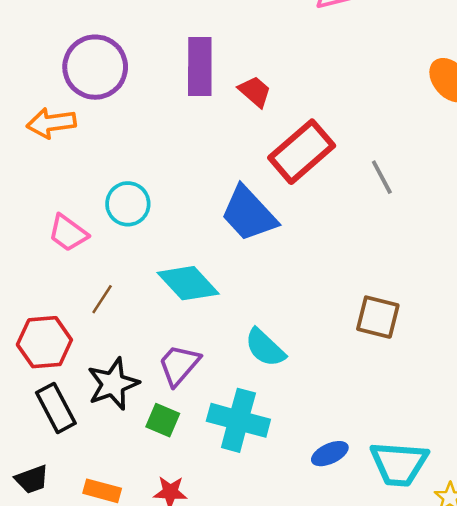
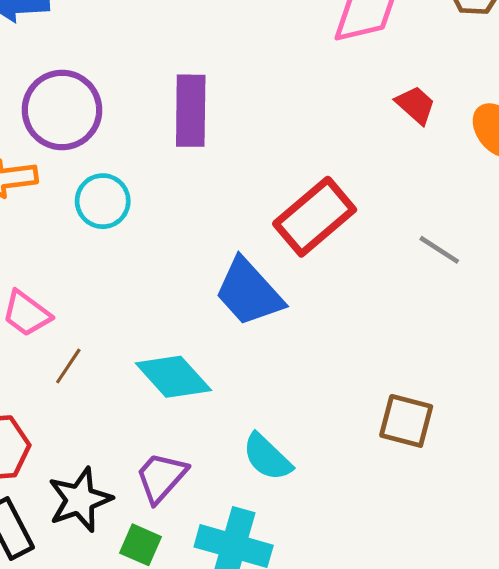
red trapezoid: (255, 92) -> (416, 105), moved
gray line: (382, 177) -> (439, 250), moved, turned -30
cyan circle: (128, 204) -> (103, 201), moved
brown line: (102, 299) -> (68, 366), moved

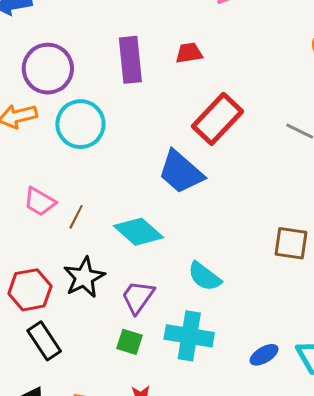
red trapezoid: (416, 105) -> (189, 53), moved, turned -44
cyan circle: (103, 201) -> (80, 124), size x1.4
brown line: (68, 366) -> (76, 217), moved
black star: (80, 500) -> (84, 277), moved

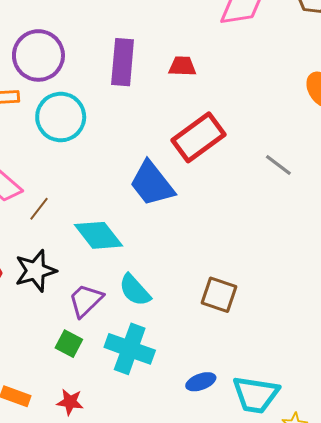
brown square: (291, 243) -> (219, 295), moved
cyan semicircle: (204, 276) -> (135, 290), moved

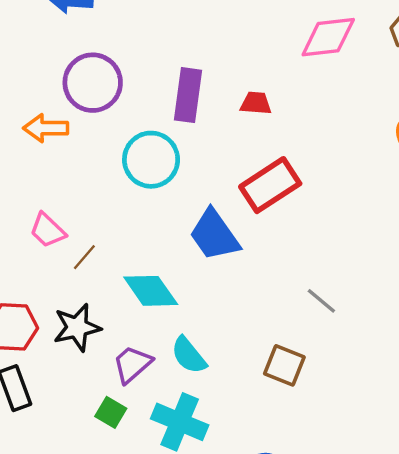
cyan circle: (61, 117) -> (151, 160), moved
gray line: (278, 165) -> (321, 301), moved

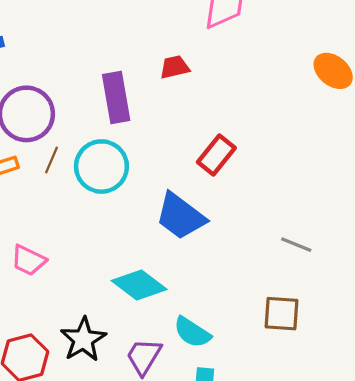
red trapezoid: (256, 103) -> (175, 67), moved
red rectangle: (270, 185) -> (216, 155), size x0.7
brown line: (84, 257) -> (52, 160), moved

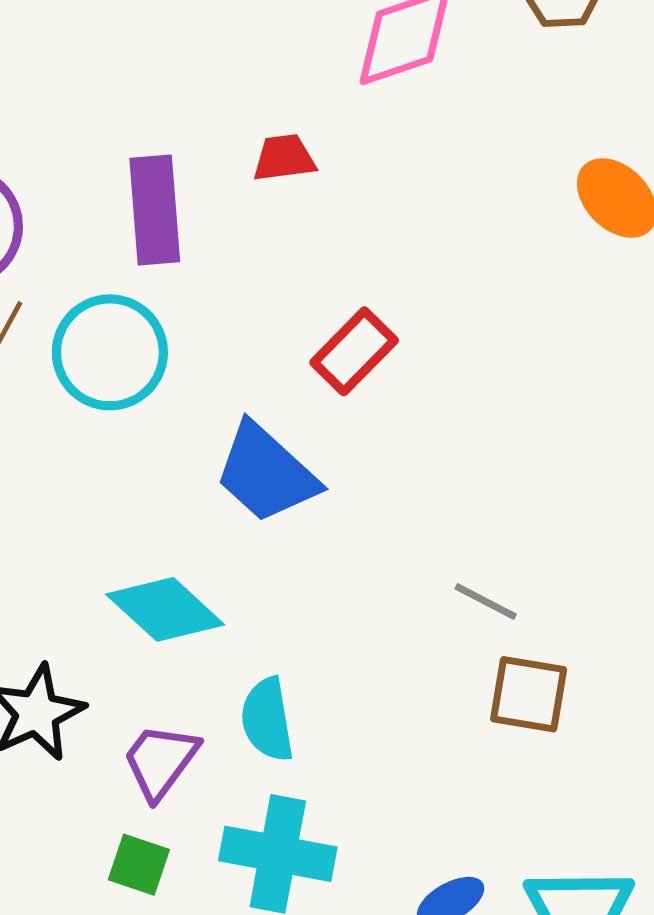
gray line: (296, 245) -> (486, 602), moved
brown square: (282, 314) -> (529, 694), moved
cyan semicircle: (192, 332) -> (267, 720), turned 42

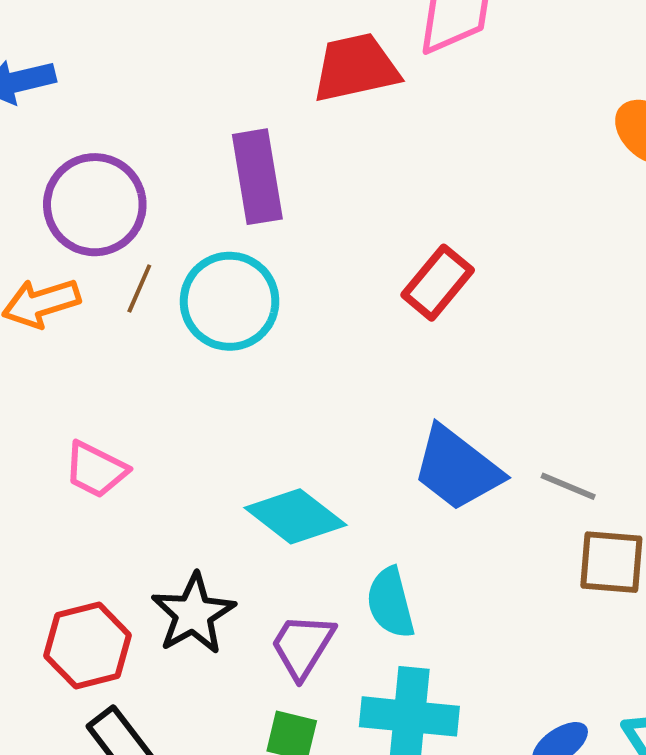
red trapezoid: (284, 158) -> (356, 68), moved, size x1.6
blue trapezoid: (266, 473) -> (457, 468), moved

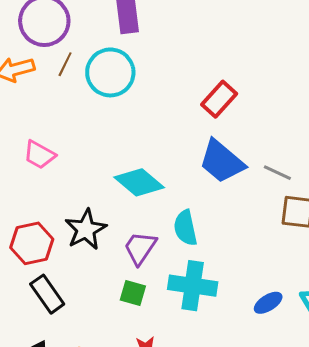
red rectangle: (438, 283) -> (219, 99), moved

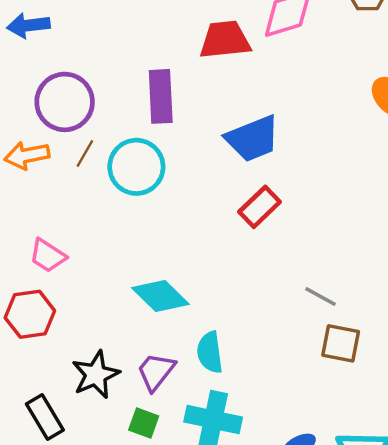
blue trapezoid: (222, 161) -> (253, 139), moved, turned -66
black star: (86, 229) -> (96, 375), moved
red hexagon: (32, 243) -> (30, 314), moved

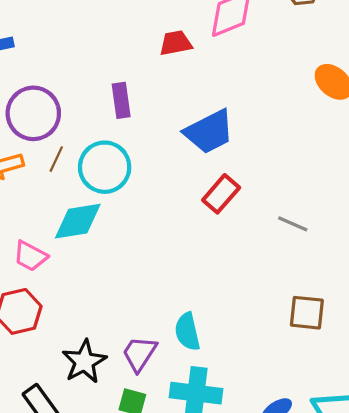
red trapezoid: (225, 40) -> (176, 43), size x0.7
purple rectangle: (161, 96) -> (121, 100), size x0.7
cyan diamond: (160, 296) -> (78, 221), moved, turned -48
gray line: (320, 296) -> (293, 224), moved

